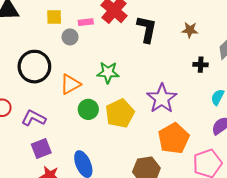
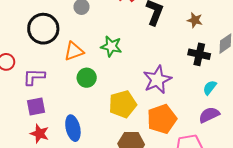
black cross: (201, 65) -> (199, 54), size x1.5
yellow pentagon: (120, 113) -> (123, 104), moved
purple L-shape: (34, 118) -> (34, 77), turned -35

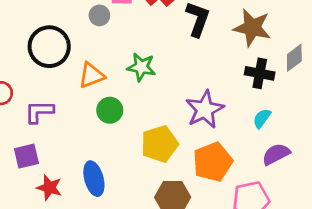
brown star: (195, 20) -> (252, 28), size x1.8
cyan semicircle: (210, 88) -> (262, 118), moved
purple square: (36, 107) -> (26, 156), moved

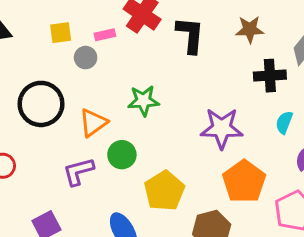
brown star: (252, 28) -> (250, 29), size x0.7
purple star: (205, 109) -> (222, 128), turned -30
purple L-shape: (39, 112) -> (78, 172), moved
yellow pentagon: (159, 144) -> (164, 191), moved

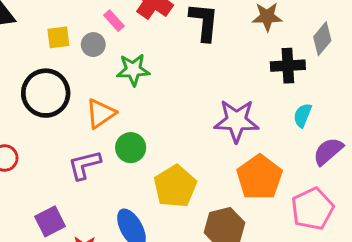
yellow square: (61, 33) -> (58, 37), moved
pink rectangle: (105, 35) -> (114, 21), turned 60
green star: (144, 101) -> (133, 70), moved

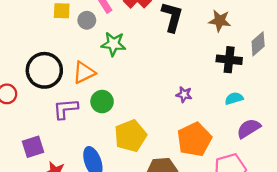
black circle: (46, 93) -> (44, 70), moved
cyan semicircle: (303, 115) -> (234, 98), turned 42
purple star: (236, 121) -> (184, 94), size x0.5

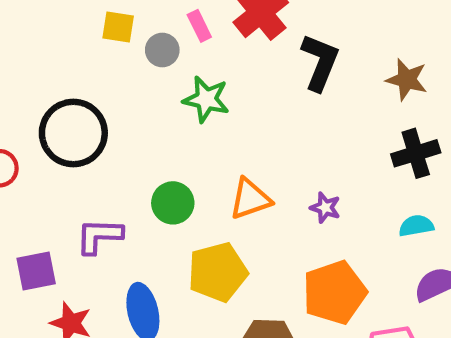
black cross: (229, 60) -> (416, 153), turned -30
orange triangle: (84, 73) -> (250, 199), moved
purple L-shape: (66, 109) -> (99, 236), moved

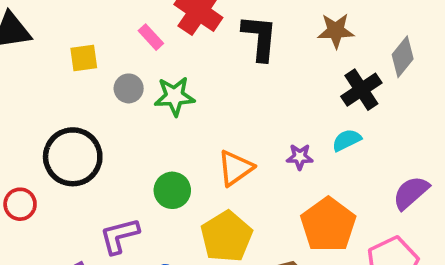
gray circle: (162, 50) -> (129, 88), moved
cyan semicircle: (416, 226) -> (347, 140), moved

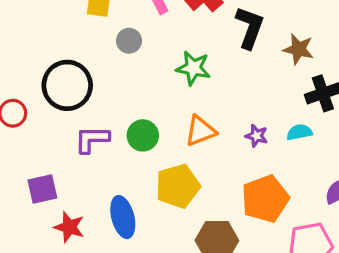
brown star: (336, 31) -> (298, 49), moved
green star: (175, 96) -> (193, 68), moved
purple L-shape: (119, 236) -> (92, 139), moved

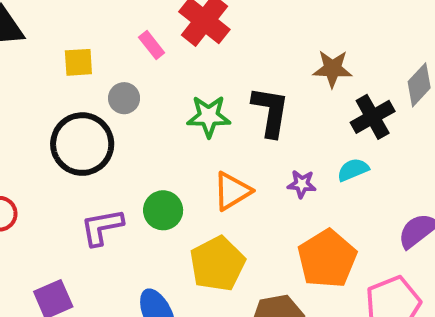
black L-shape: (250, 27) -> (270, 112), moved
black circle: (67, 85) -> (82, 144), moved

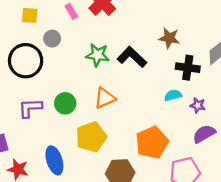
black L-shape: (270, 112) -> (132, 57), turned -64
black cross: (373, 117) -> (188, 68), turned 30
purple star: (302, 184) -> (198, 105), moved

